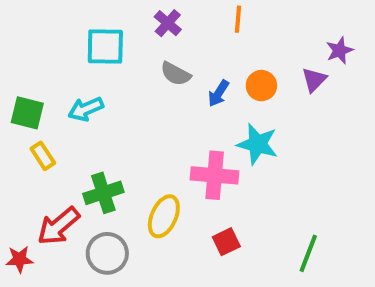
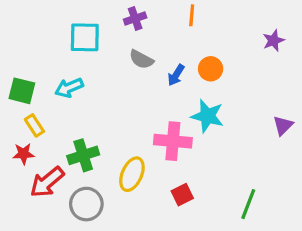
purple cross: (168, 23) -> (135, 18), turned 30
purple triangle: (314, 80) -> (283, 125), moved
red star: (19, 259) -> (23, 154), moved

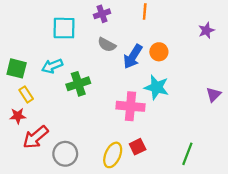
blue arrow: (176, 75) -> (133, 57), size x1.5
green cross: (83, 155) -> (78, 84), moved
yellow ellipse: (132, 174) -> (113, 155), moved

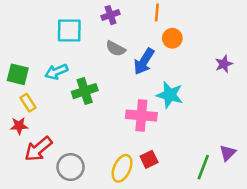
purple star: (206, 30) -> (224, 64), moved
orange circle: (159, 52) -> (172, 38), moved
purple triangle: (213, 94) -> (228, 153), moved

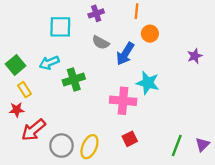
green square: (18, 74) -> (16, 65), turned 36
purple triangle: (228, 153) -> (203, 144), moved
yellow ellipse: (122, 168) -> (89, 147), moved

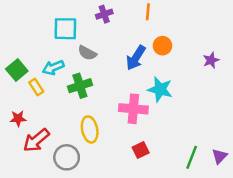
orange circle: (150, 34) -> (162, 46), moved
gray semicircle: (101, 43) -> (87, 53), moved
yellow rectangle: (25, 90) -> (36, 87), moved
yellow ellipse: (89, 147) -> (90, 129), moved, turned -35

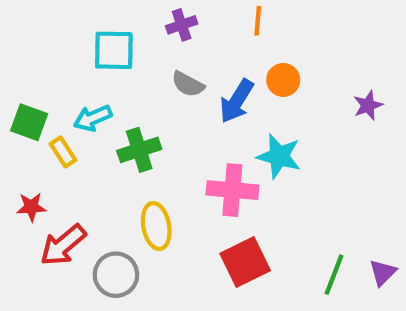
gray semicircle: (87, 53) -> (188, 84), moved
green square: (17, 70) -> (29, 122), turned -30
red square: (141, 150) -> (245, 262), size x1.6

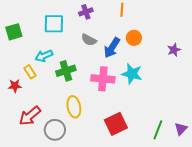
green square: (29, 122) -> (14, 32), moved, turned -36
pink cross: (232, 190) -> (103, 79), moved
red star: (31, 207) -> (15, 86), moved

